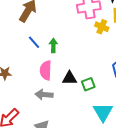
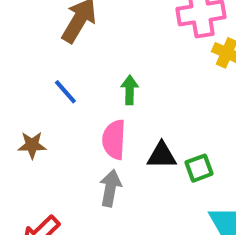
blue line: (34, 42) -> (65, 92), moved
gray arrow: (44, 95) -> (110, 188), turned 96

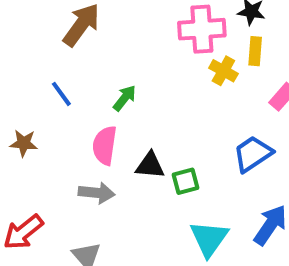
green arrow: (130, 90) -> (125, 98), turned 32
gray arrow: (110, 188) -> (97, 193), turned 80

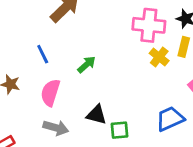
pink semicircle: (105, 145) -> (50, 93), moved

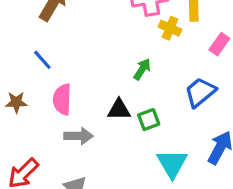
green arrow: (87, 65) -> (142, 69), moved

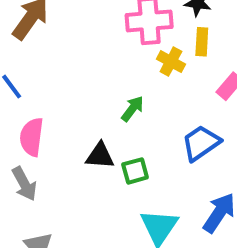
gray arrow: (79, 136) -> (24, 184), moved, turned 56

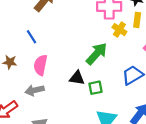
green arrow: (133, 109) -> (97, 54), size x1.6
gray arrow: (24, 184) -> (35, 90), turned 102

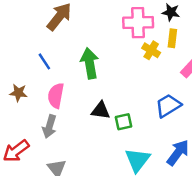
green arrow: (97, 54) -> (90, 63), moved, turned -50
gray arrow: (35, 90) -> (49, 126), turned -60

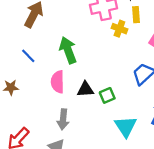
pink semicircle: (56, 96) -> (58, 82), moved
gray arrow: (49, 126) -> (63, 119), moved

